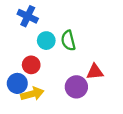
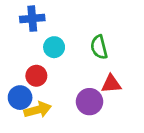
blue cross: (28, 16) -> (32, 19), turned -30
green semicircle: (68, 41) -> (99, 47), moved

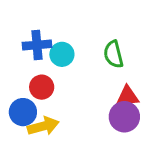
blue cross: (32, 19) -> (37, 45), moved
purple circle: (89, 102) -> (124, 117), moved

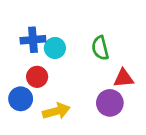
red triangle: (127, 96) -> (124, 78), moved
yellow arrow: (43, 126) -> (56, 111), moved

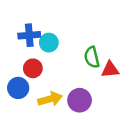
green semicircle: (100, 48) -> (92, 57), moved
purple circle: (110, 103) -> (80, 100), moved

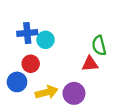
green semicircle: (92, 57) -> (99, 46), moved
red triangle: (110, 70) -> (90, 64), moved

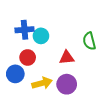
red triangle: (90, 64) -> (67, 57), moved

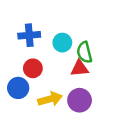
cyan circle: (41, 36) -> (62, 43), moved
green semicircle: (89, 41) -> (84, 52), moved

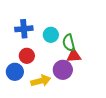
red triangle: (80, 68) -> (74, 56), moved
purple circle: (80, 100) -> (63, 70), moved

